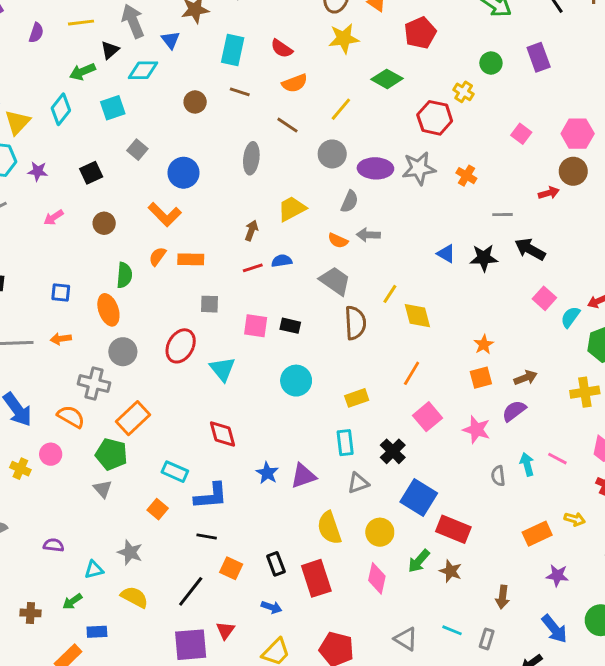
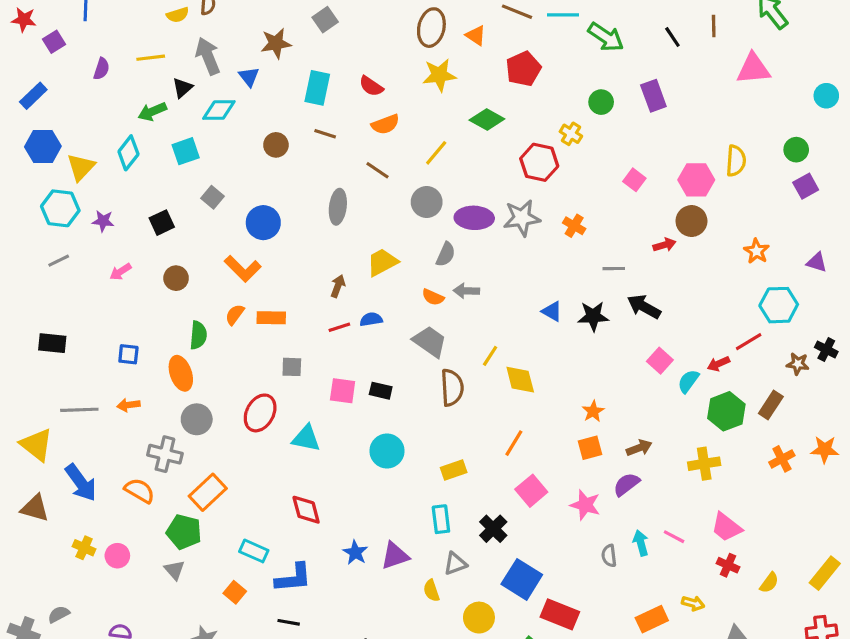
cyan triangle: (222, 369) -> (306, 438), turned -40
pink circle: (51, 454) -> (117, 556), moved
yellow semicircle: (329, 528) -> (431, 591), moved, size x0.6

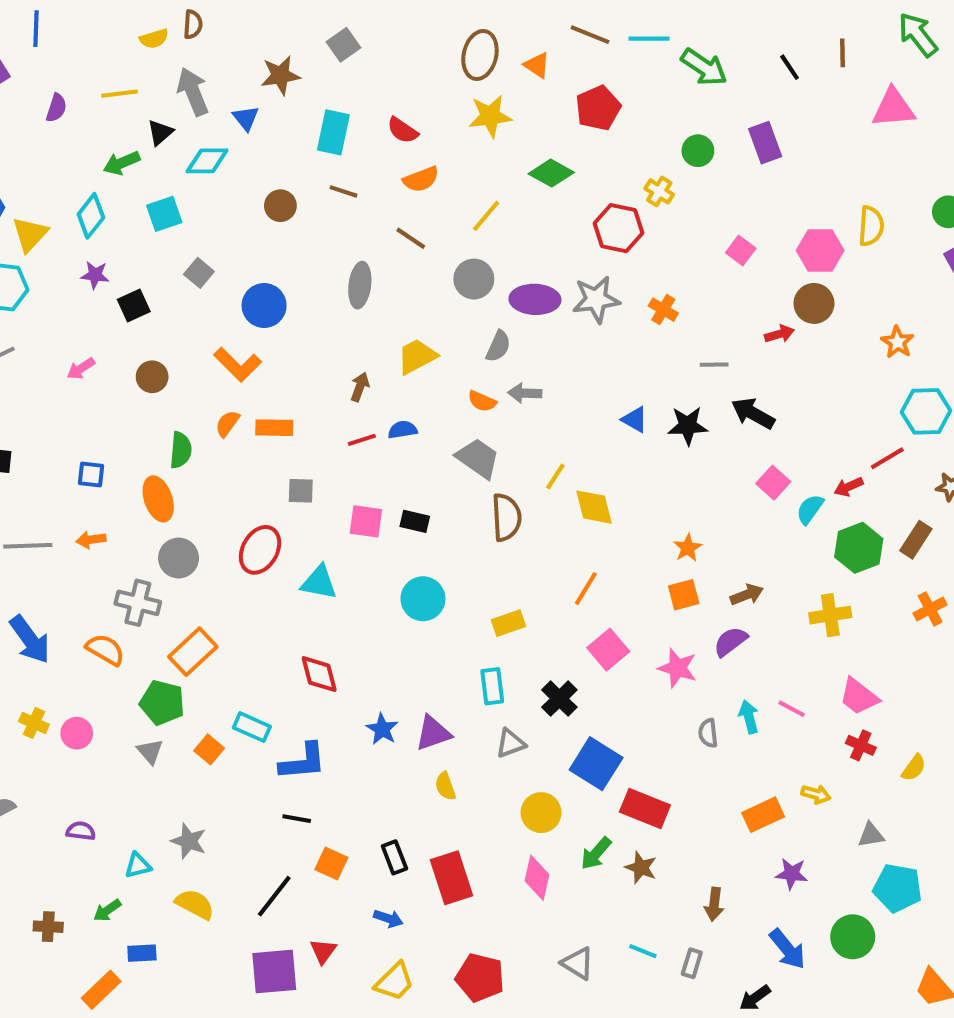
purple star: (103, 221) -> (95, 275), moved
yellow semicircle: (431, 591) -> (445, 786), moved
orange square: (235, 592) -> (209, 749), moved

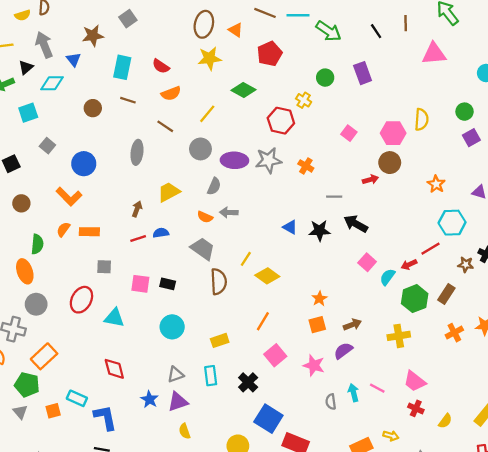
yellow diamond: (594, 507) -> (267, 276), turned -40
gray triangle: (511, 743) -> (176, 374), moved
orange square: (209, 749) -> (53, 411), turned 35
blue L-shape: (303, 762) -> (105, 418), turned -96

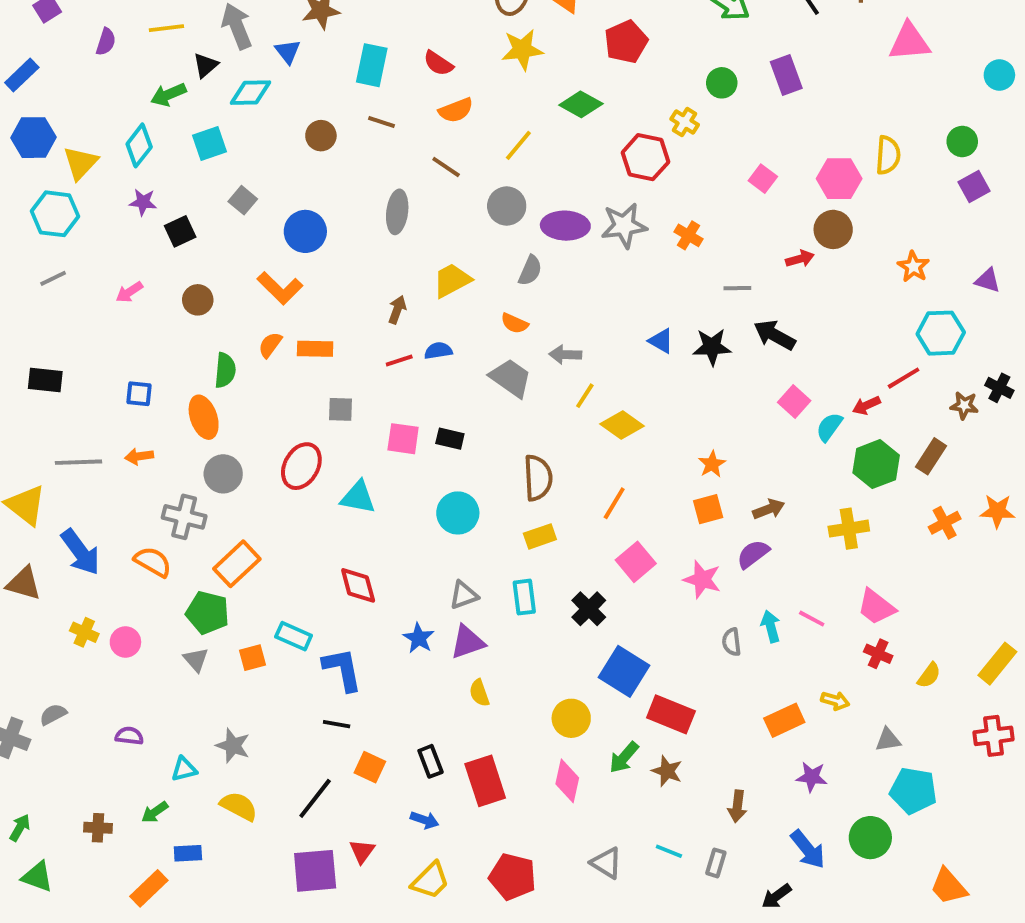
gray arrow: (229, 212) -> (565, 355), moved
brown semicircle: (219, 282) -> (538, 478), moved

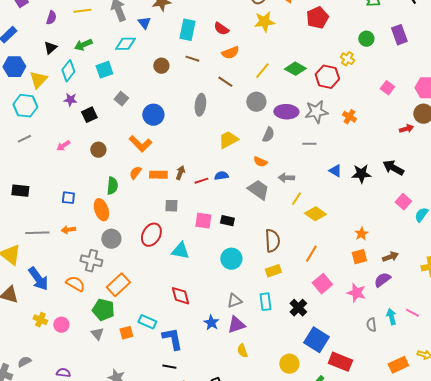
black triangle: (206, 65) -> (50, 48), moved
green diamond: (581, 104) -> (295, 69), moved
gray line: (737, 288) -> (309, 144), moved
brown arrow: (397, 310) -> (180, 173), moved

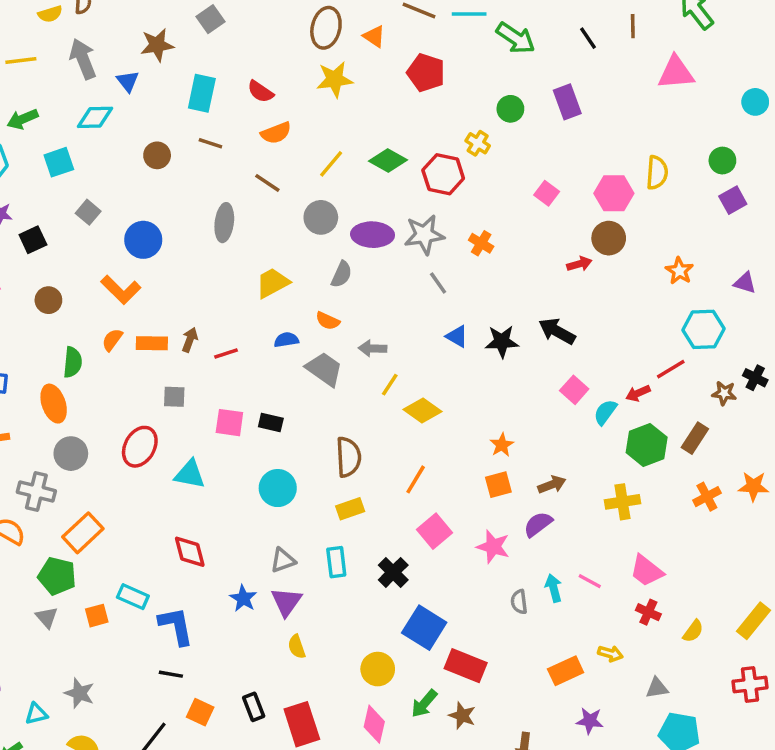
red pentagon: (317, 18) -> (426, 73), turned -30
gray line: (309, 144) -> (438, 283), moved, turned 56
blue semicircle: (221, 176) -> (286, 340), moved
purple triangle: (236, 325) -> (286, 602), turned -36

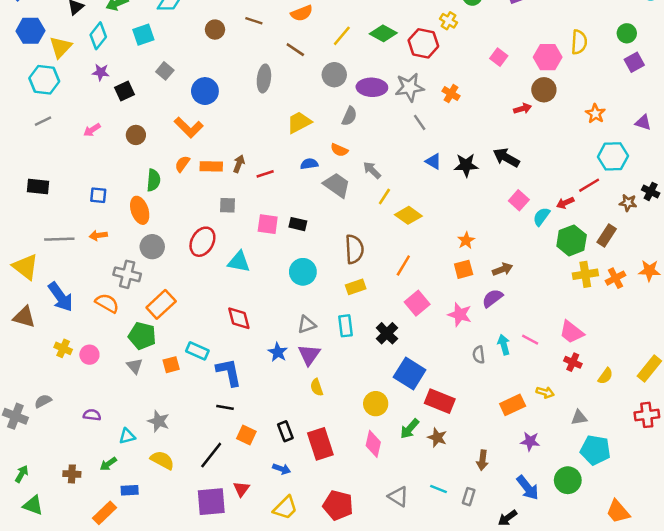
gray arrow: (373, 348) -> (372, 170), turned 42
yellow cross: (622, 502) -> (585, 274), moved

